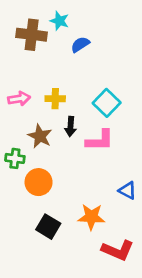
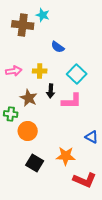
blue semicircle: (80, 44) -> (58, 47), moved, turned -112

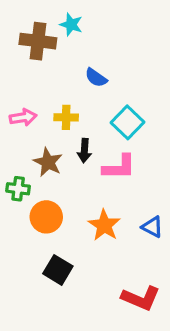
orange star: (66, 156) -> (104, 225), moved, turned 30

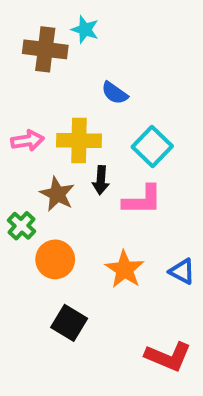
yellow cross: (66, 117) -> (79, 141), size x1.5
green cross: (18, 189) -> (22, 226), turned 35

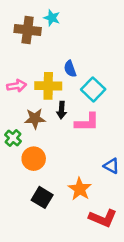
blue semicircle: (115, 93) -> (70, 69), moved, turned 35
brown star: (57, 194) -> (35, 119), turned -30
orange star: (125, 269) -> (80, 189), moved

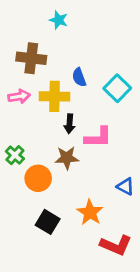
brown cross: (28, 30) -> (31, 58), moved
cyan square: (93, 89) -> (117, 88), moved
brown star: (35, 119) -> (67, 158), moved

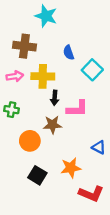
cyan star: (59, 20) -> (46, 16), size x1.5
blue semicircle: (79, 77) -> (69, 53), moved
green cross: (15, 155) -> (12, 110), moved, turned -32
orange star: (90, 212) -> (71, 168), turned 30

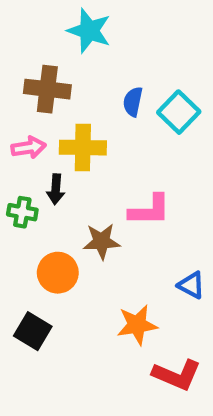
blue semicircle: (69, 53) -> (133, 102), turned 32
cyan square: (92, 70) -> (179, 112), moved
black arrow: (55, 98) -> (56, 189), moved
black square: (37, 175) -> (33, 331), moved

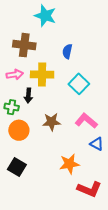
cyan square: (179, 112) -> (79, 84), moved
pink L-shape: (150, 210) -> (86, 121), moved, turned -140
orange circle: (58, 273) -> (19, 130), moved

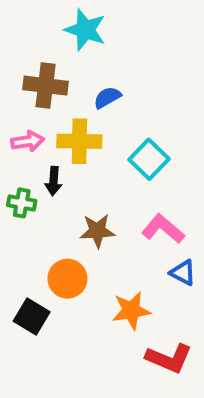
blue semicircle: (67, 51) -> (107, 97), moved, turned 48
orange circle: (19, 130) -> (67, 279), moved

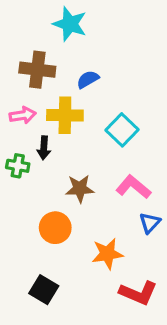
blue triangle: (183, 273) -> (150, 223), turned 45
black square: (32, 316) -> (44, 290), moved

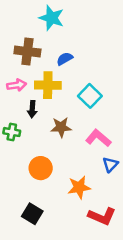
green cross: (18, 166) -> (12, 132), moved
brown star: (80, 189) -> (61, 127), moved

